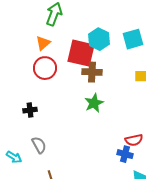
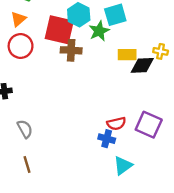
green star: (94, 103) -> (99, 31), moved
gray semicircle: (39, 145) -> (25, 129), moved

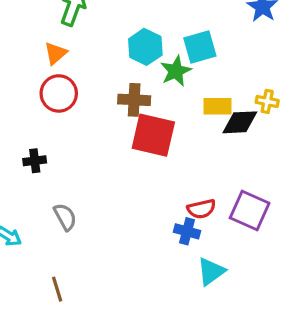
red square: (59, 30) -> (153, 135), moved
brown line: (27, 164) -> (57, 289), moved

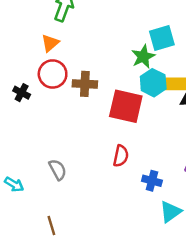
cyan hexagon: (145, 47) -> (153, 83), moved
brown cross: (134, 100) -> (85, 84), moved
black cross: (35, 161) -> (22, 93), moved, turned 35
red semicircle: (201, 209) -> (121, 156), moved, turned -65

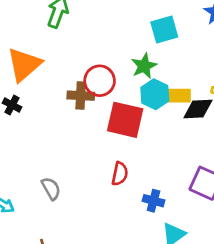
cyan square: (162, 38) -> (164, 30), moved
orange triangle: (50, 43) -> (24, 65), moved, size x1.8
red circle: (53, 74) -> (100, 81), moved

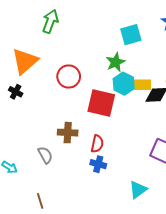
red circle: (100, 81) -> (69, 76), moved
brown cross: (81, 96) -> (68, 133), moved
blue cross: (153, 201) -> (98, 164), moved

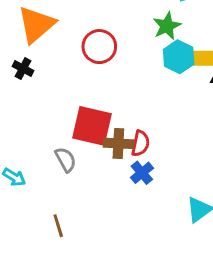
red square: (101, 103) -> (92, 126), moved
brown cross: (68, 133) -> (118, 143), moved
blue cross: (98, 164) -> (142, 173), turned 35

